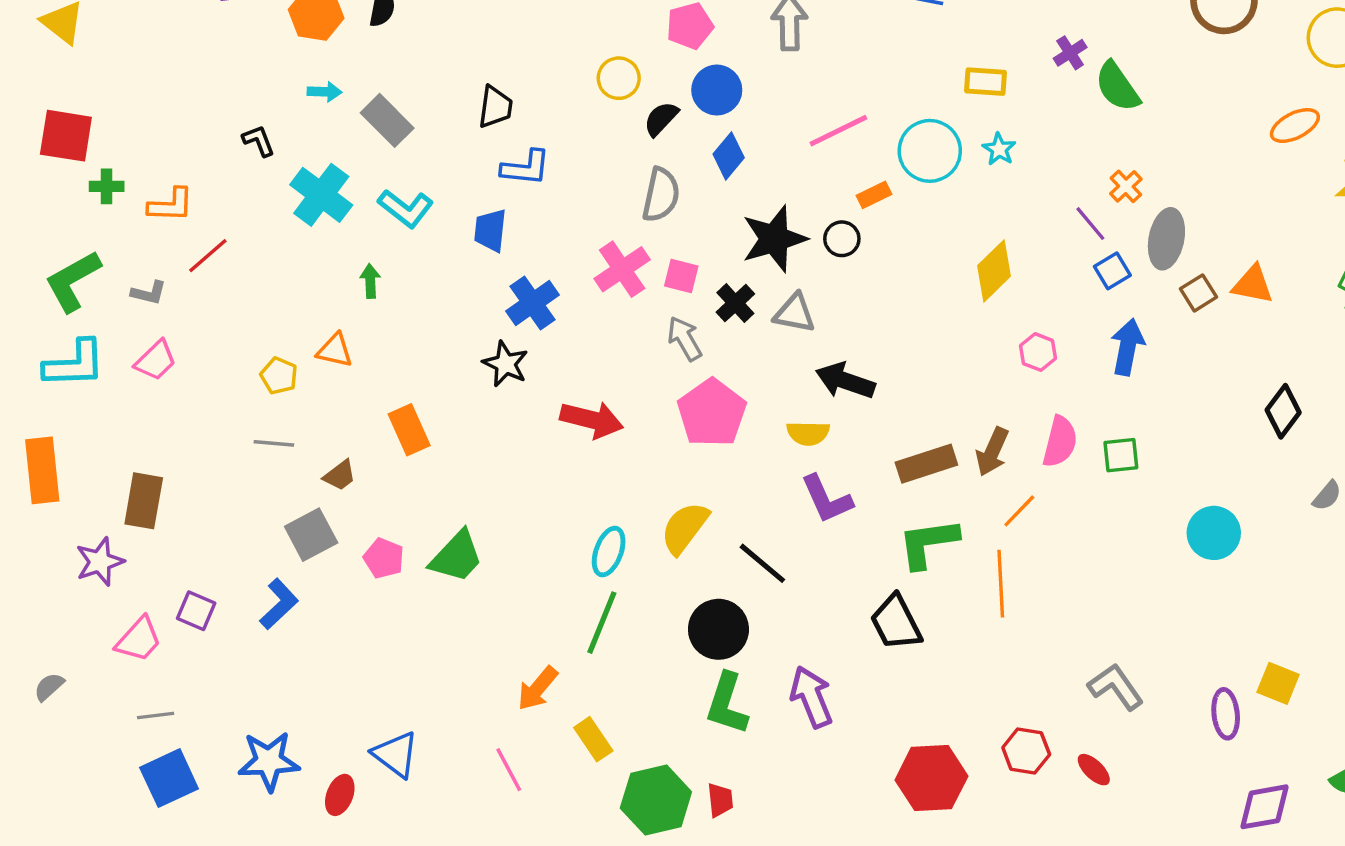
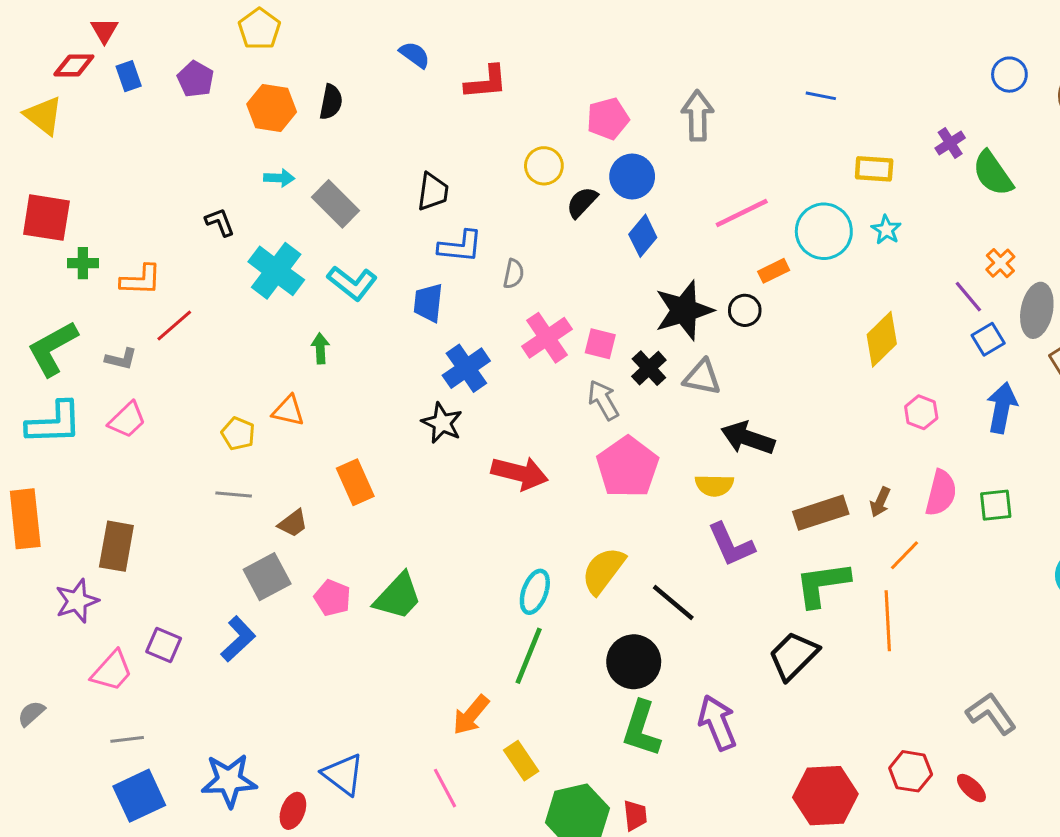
gray semicircle: (661, 195) -> (514, 274), moved, size x0.6
brown arrow: (992, 452) -> (880, 502), size x0.7
black trapezoid: (896, 623) -> (793, 656), turned 72

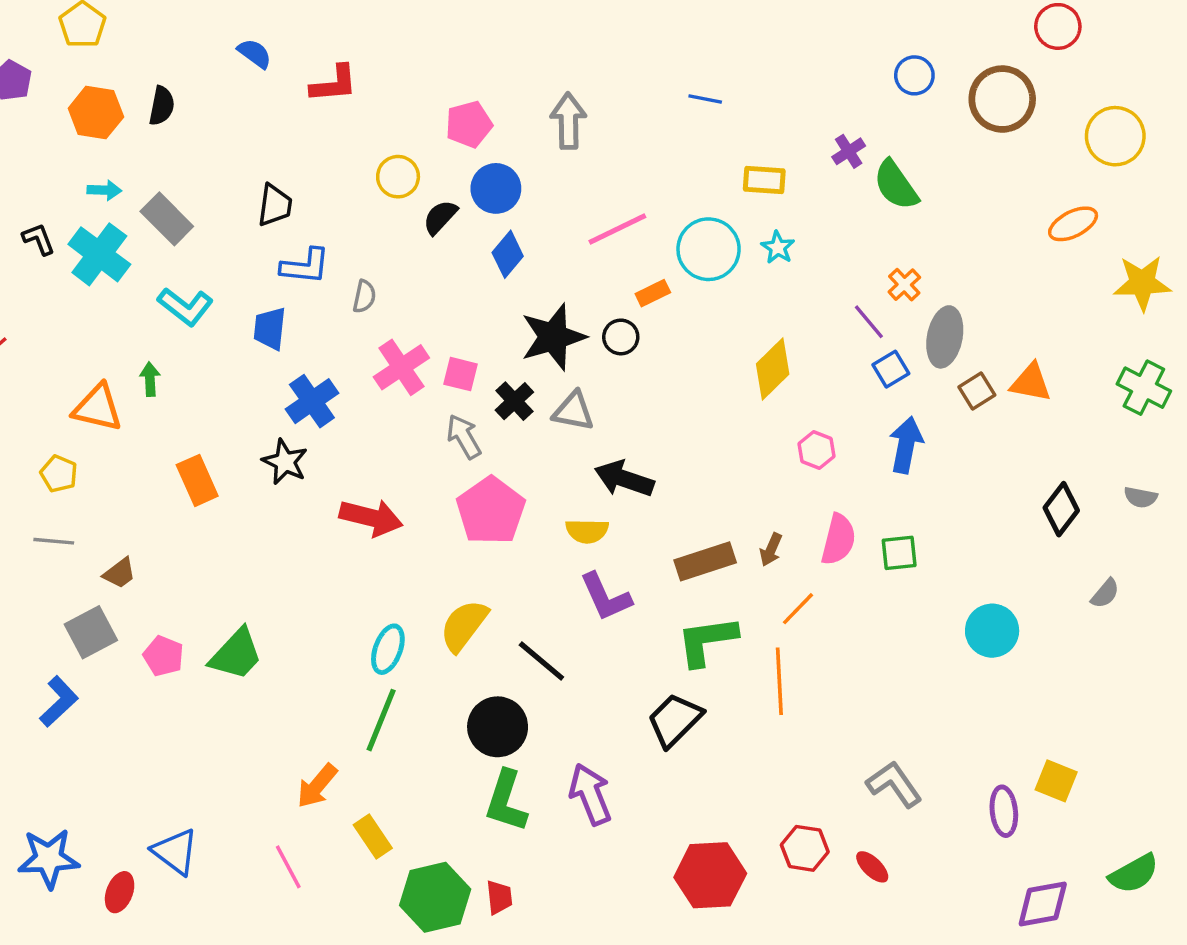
cyan cross: (276, 271) -> (99, 254), moved
orange triangle: (288, 411) -> (98, 408), moved, size x1.4
orange rectangle: (355, 482) -> (197, 480), moved

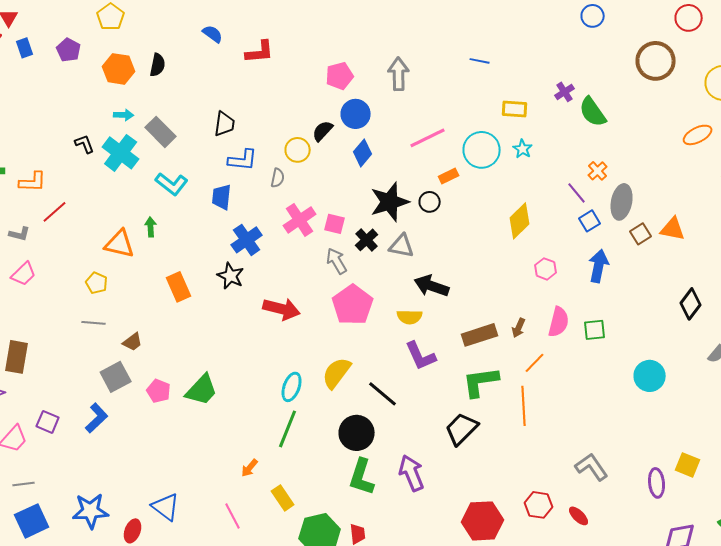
blue circle: (914, 75) -> (593, 16), moved
yellow circle: (398, 177) -> (298, 150), moved
orange arrow: (317, 786) -> (250, 468), size x0.7

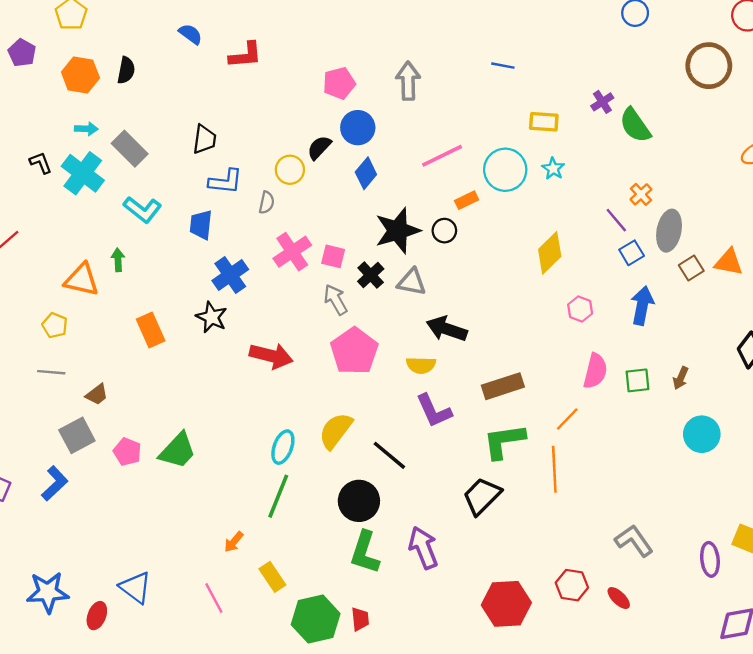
brown arrow: (519, 328) -> (681, 378), moved

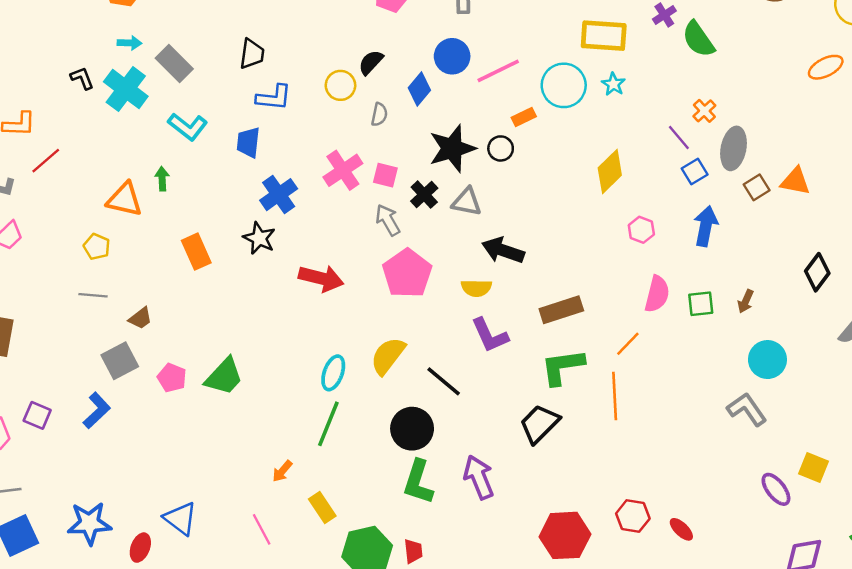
yellow rectangle: (544, 122) -> (604, 36), size x1.5
blue circle: (358, 128) -> (452, 56), moved
gray semicircle: (267, 203) -> (379, 114), moved
gray L-shape: (634, 541) -> (747, 409), moved
purple ellipse: (710, 559) -> (776, 489), turned -32

